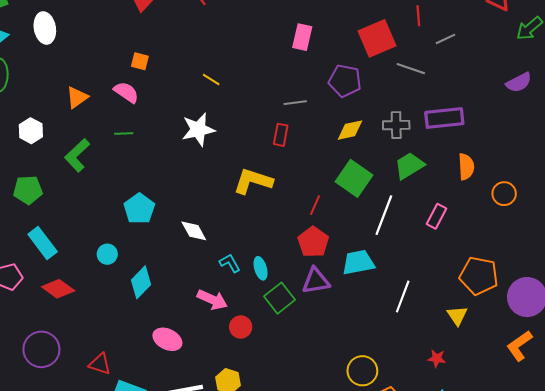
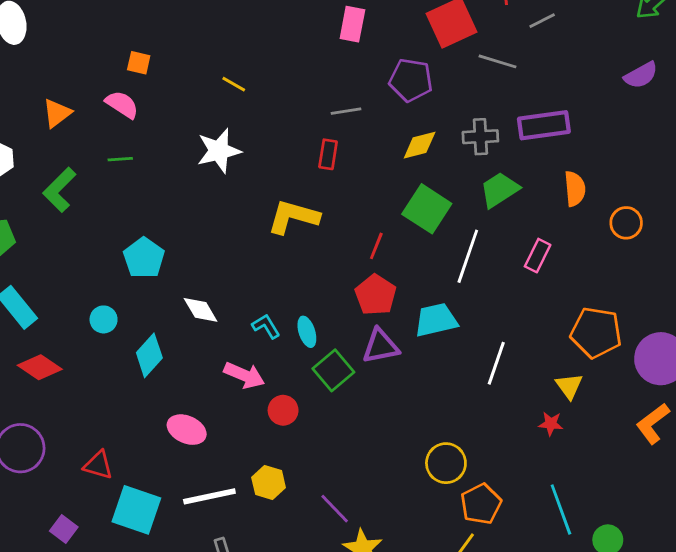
white diamond: (194, 231) -> (201, 310), moved
red star: (437, 358) -> (551, 424), moved

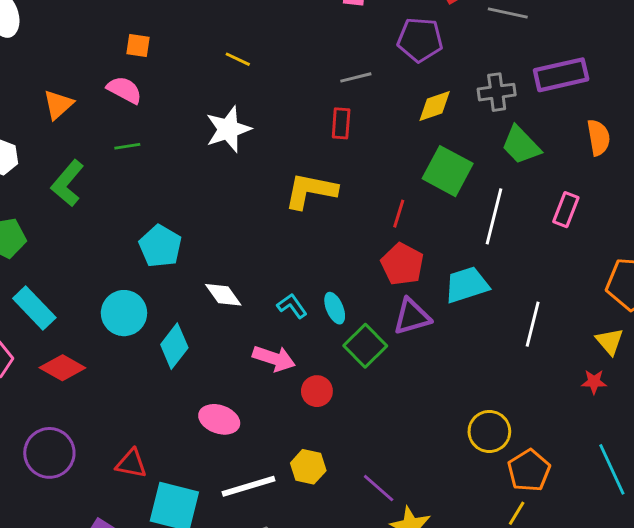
green trapezoid: (499, 190) -> (521, 145), turned -96
cyan circle: (104, 319) -> (124, 313), size x1.6

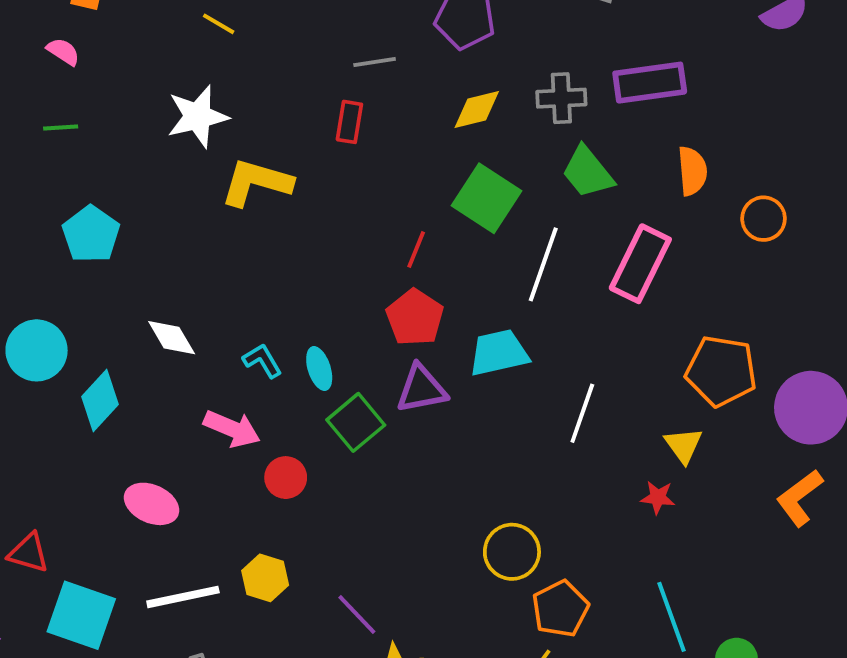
pink semicircle: (124, 90) -> (63, 52), size x0.7
yellow L-shape: (311, 191) -> (256, 182), moved
pink rectangle: (566, 210) -> (640, 264), size x1.6
cyan pentagon: (160, 246) -> (91, 234), moved

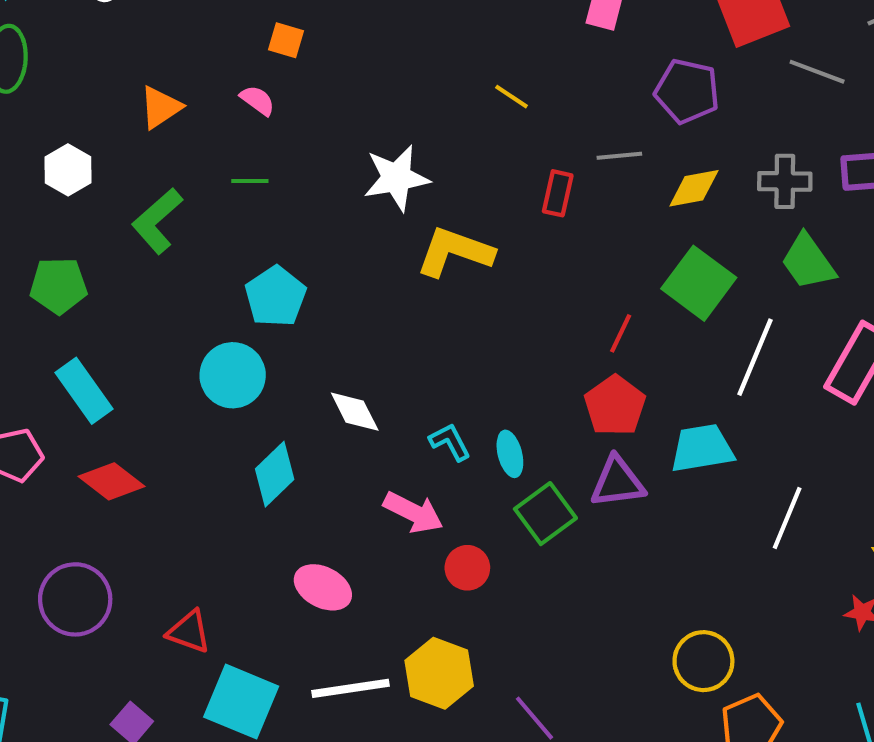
yellow line: (219, 24) -> (512, 97), moved
gray line: (375, 62) -> (619, 156), moved
cyan circle: (37, 350) -> (233, 375), moved
yellow hexagon: (265, 578) -> (439, 673), size x1.4

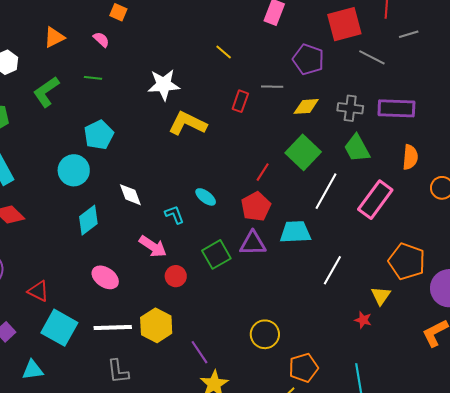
cyan ellipse: (510, 454) -> (206, 197), moved, turned -45
yellow circle: (703, 661) -> (265, 334), moved

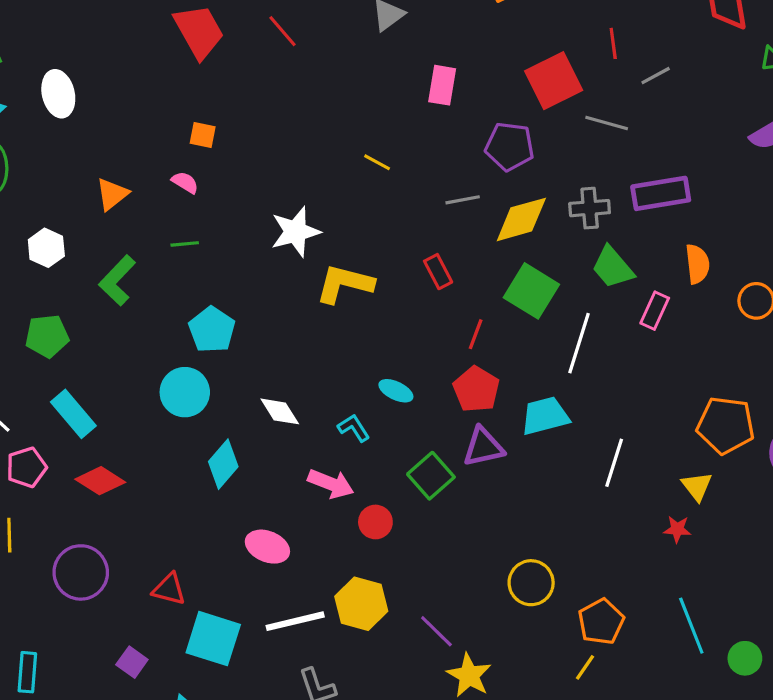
red rectangle: (240, 101) -> (438, 272), moved, turned -35
yellow diamond: (306, 106) -> (521, 219), size x1.4
pink rectangle: (375, 200) -> (655, 311), moved, size x0.6

